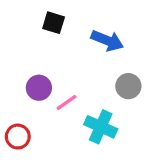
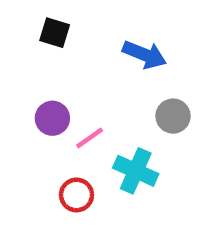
black square: (54, 23) -> (55, 33), moved
red circle: (18, 137) -> (77, 195), moved

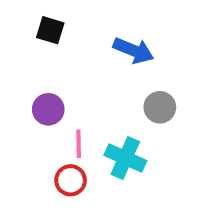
pink line: (90, 138) -> (79, 144), moved, turned -56

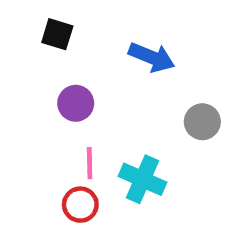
gray circle: (160, 107) -> (202, 122), moved
purple circle: (48, 109) -> (76, 103), moved

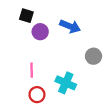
purple circle: (76, 103) -> (40, 32), moved
pink line: (90, 163) -> (32, 70), moved

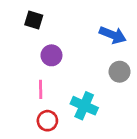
blue arrow: (70, 26) -> (113, 35), moved
purple circle: (40, 32) -> (51, 55), moved

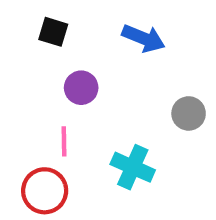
blue arrow: (113, 35) -> (143, 38), moved
red circle: (47, 121) -> (45, 191), moved, size x1.4

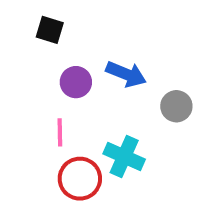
blue arrow: (143, 38) -> (126, 74), moved
red circle: (45, 191) -> (80, 179), moved

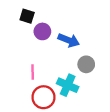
purple circle: (76, 82) -> (42, 31), moved
gray circle: (176, 106) -> (86, 64), moved

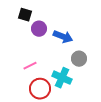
pink line: (33, 72) -> (30, 66), turned 64

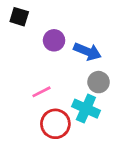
black square: (25, 15) -> (19, 17), moved
gray circle: (79, 59) -> (99, 82), moved

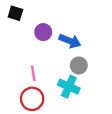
pink line: (41, 92) -> (33, 73), turned -72
red circle: (55, 124) -> (32, 99), moved

